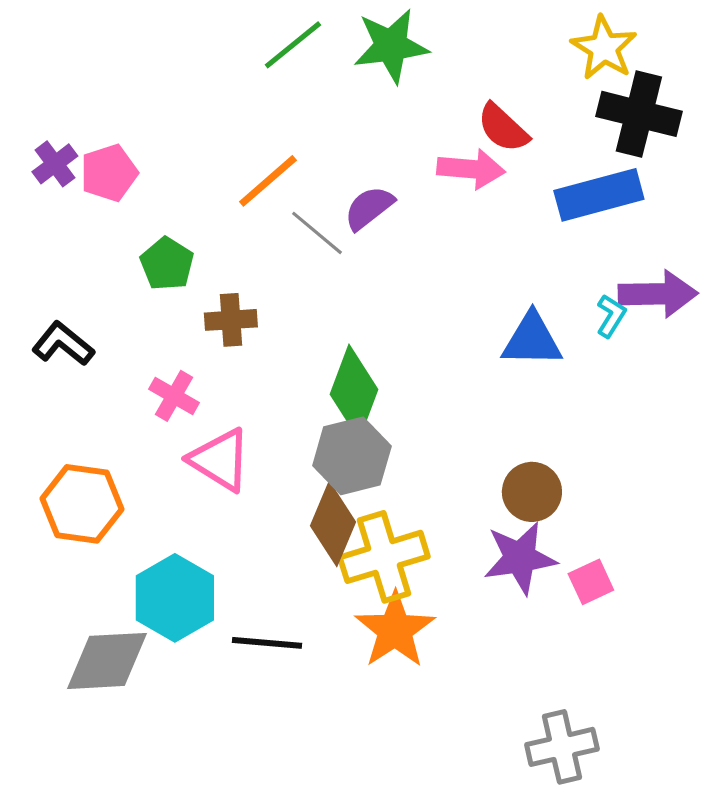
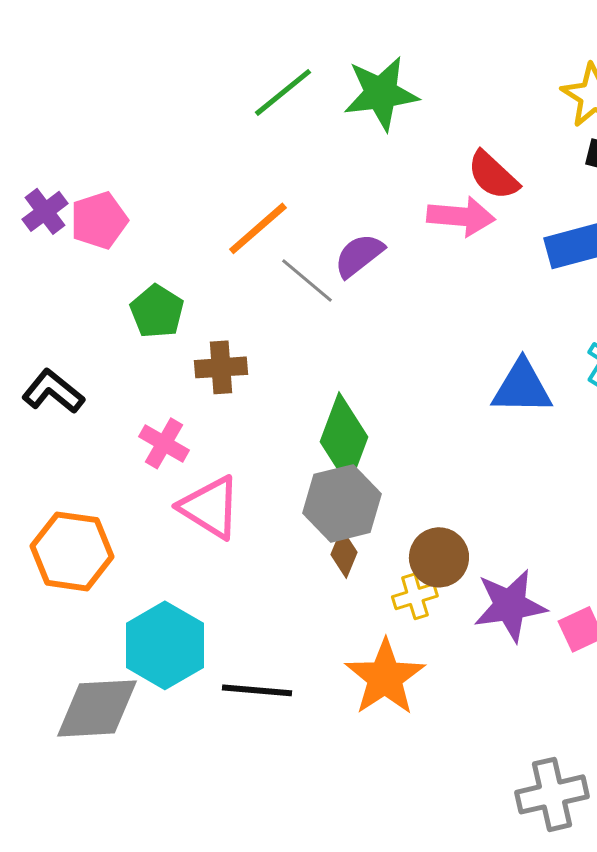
brown circle: (532, 492) -> (439, 557), moved
brown diamond: (333, 524) -> (344, 553), moved, size x0.6
yellow cross: (384, 557) -> (415, 596), moved, size x0.5

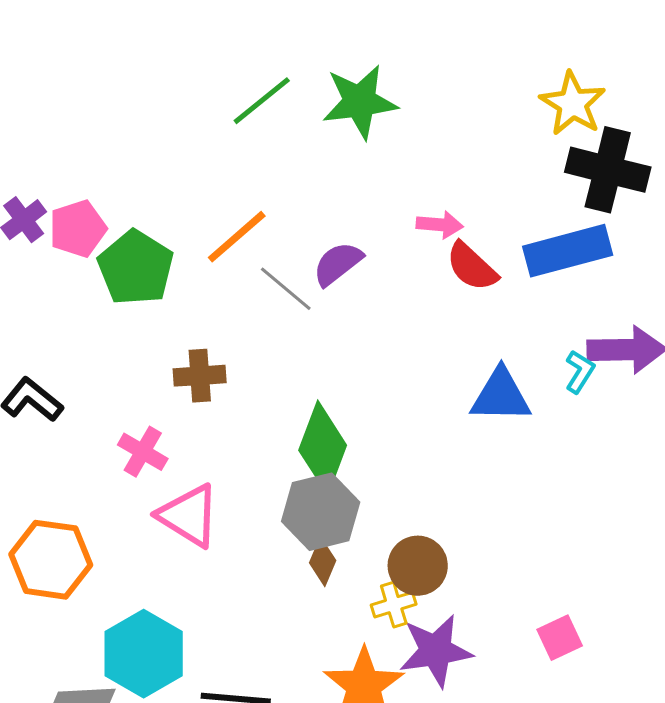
red semicircle: (493, 175) -> (472, 267), moved
pink arrow: (461, 216) -> (440, 225), size x0.7
green pentagon: (157, 311) -> (136, 268), moved, size x1.4
purple star: (510, 605) -> (436, 651), moved

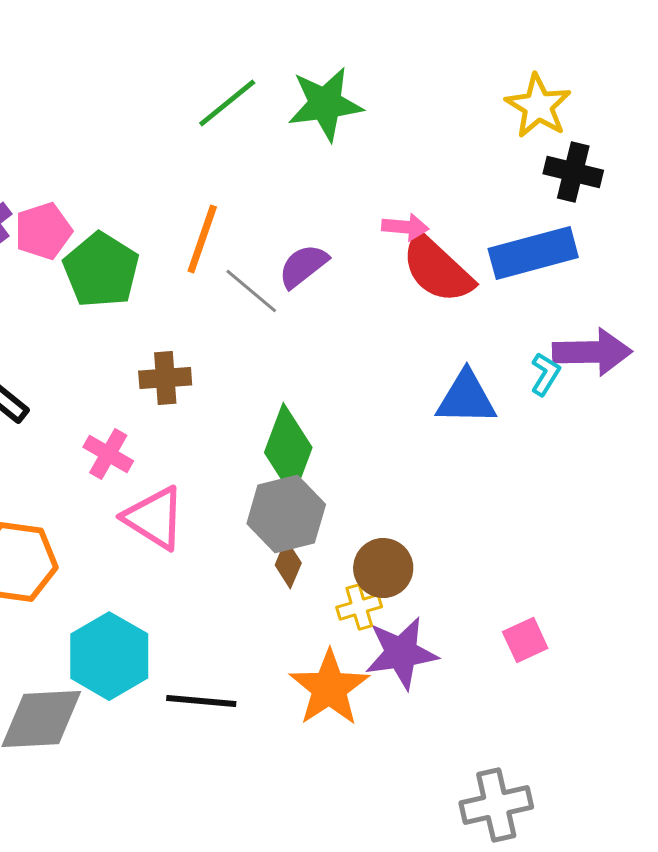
black cross: (608, 170) -> (573, 172), size x0.7
orange line: (237, 237) -> (202, 239), turned -30
red semicircle: (472, 267) -> (437, 269), size x1.4

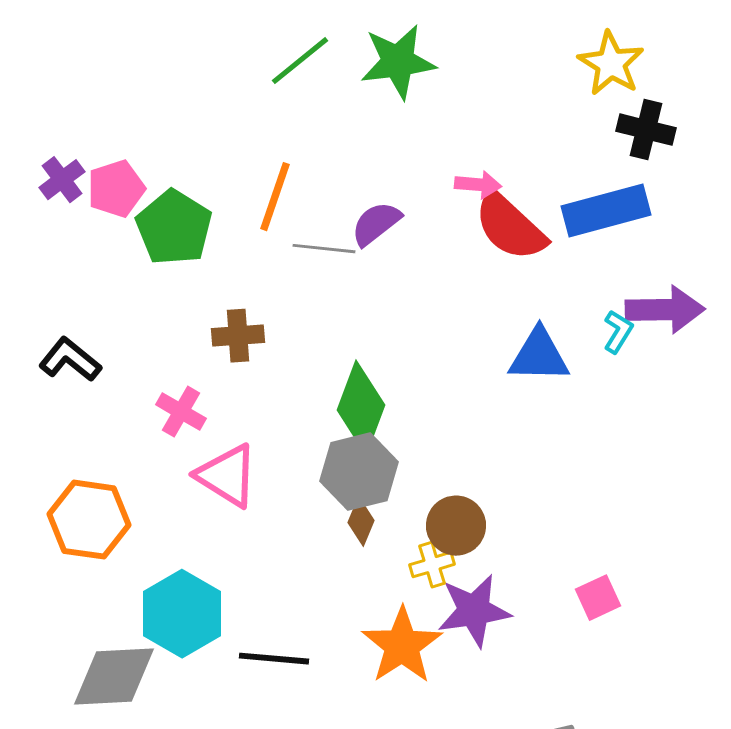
gray line: (251, 291) -> (324, 249), turned -34

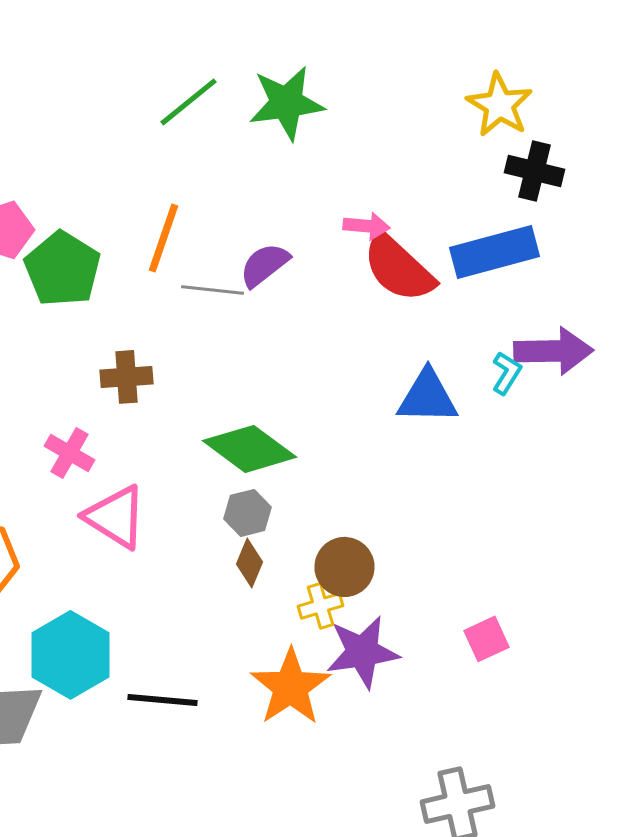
green diamond: (361, 408) -> (250, 449), turned -74
gray hexagon: (359, 472) -> (248, 513), size x0.6

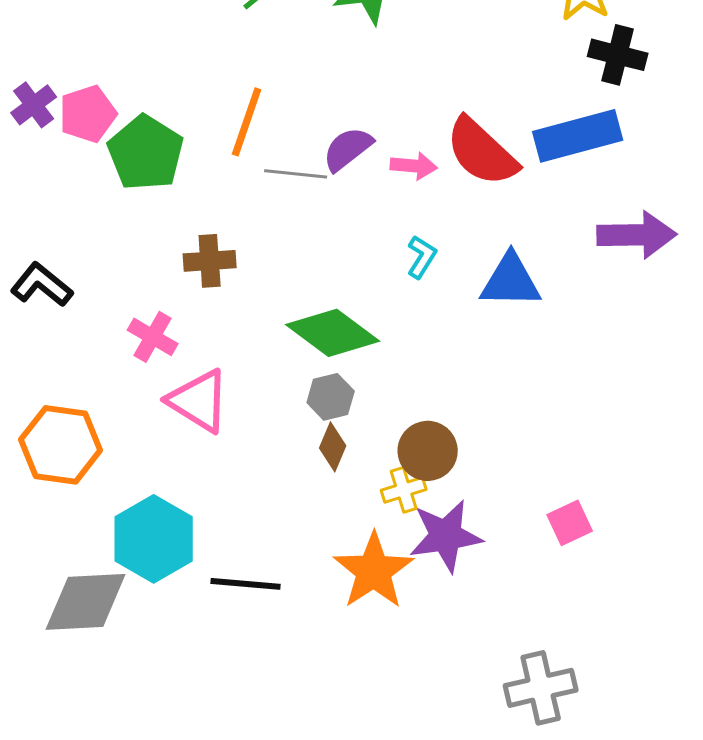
pink arrow: (366, 226) -> (414, 166), moved
cyan L-shape: (506, 373) -> (422, 257), moved

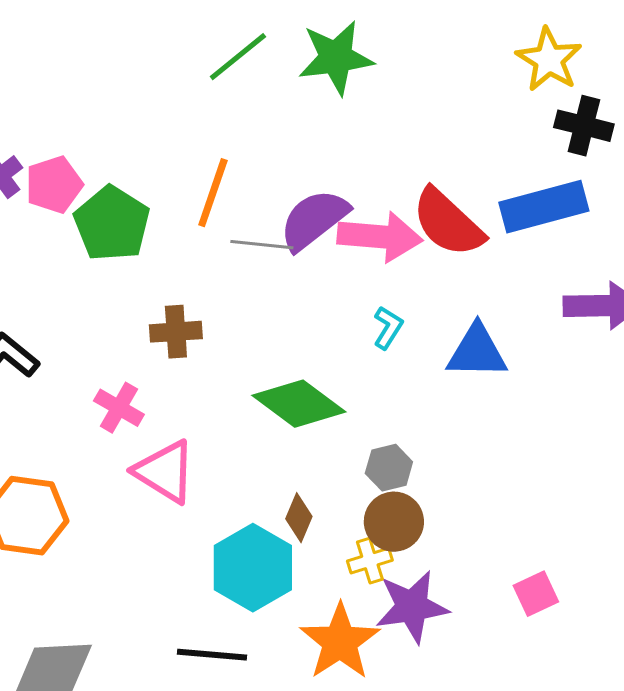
purple semicircle: (348, 149) -> (314, 220), size x1.4
pink arrow: (414, 166) -> (380, 237), size x1.8
gray hexagon: (331, 397) -> (389, 468), moved
cyan hexagon: (154, 539) -> (253, 568), moved

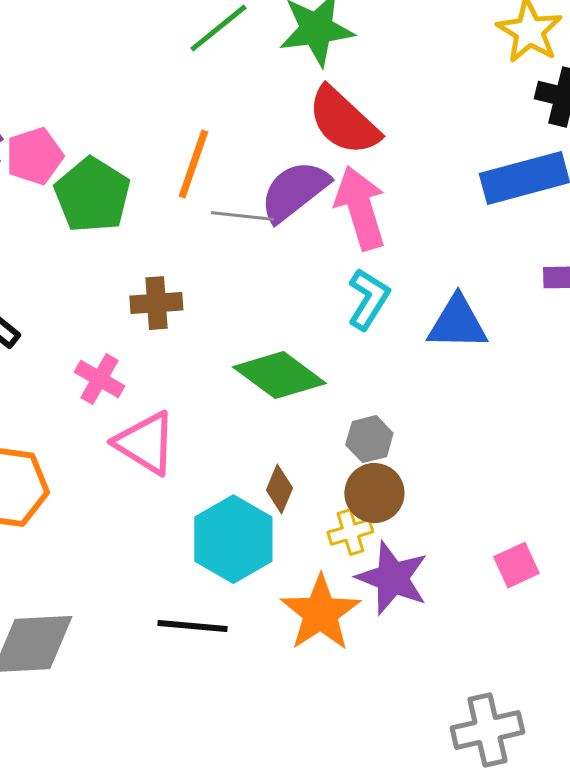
red semicircle: (448, 223) -> (343, 121), moved
pink arrow: (380, 237) -> (360, 208), turned -112
cyan L-shape: (388, 328) -> (368, 299), size x1.4
purple star: (412, 607) -> (392, 578), turned 30

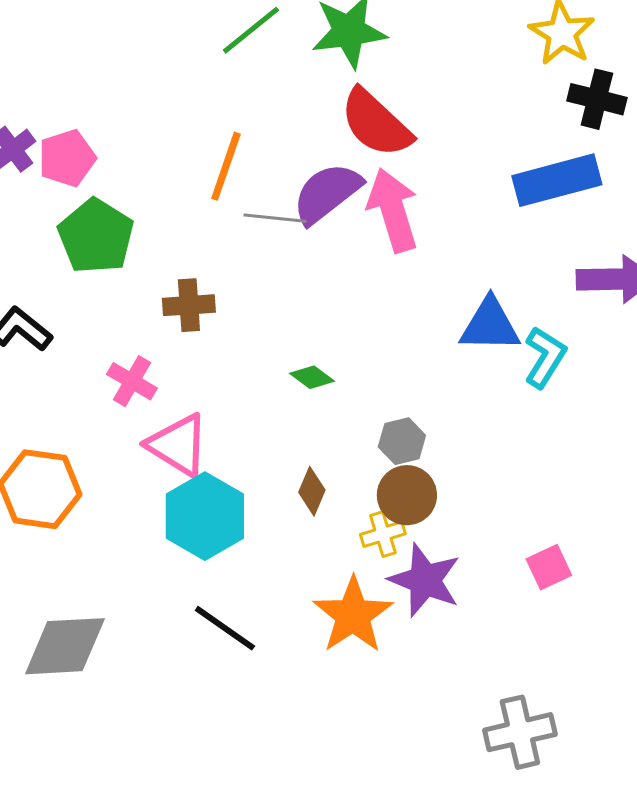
green pentagon: (92, 195) -> (96, 236), moved
cyan L-shape: (368, 299) -> (545, 357), moved
green diamond: (279, 375) -> (312, 377), size x0.5
cyan hexagon: (233, 539) -> (205, 516), moved
black line: (192, 626) -> (225, 628), turned 30

